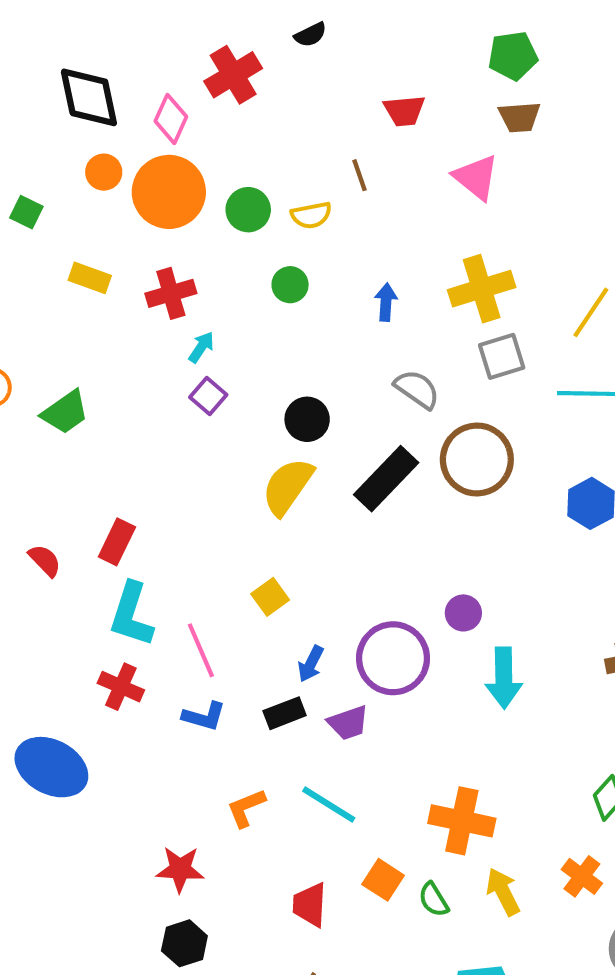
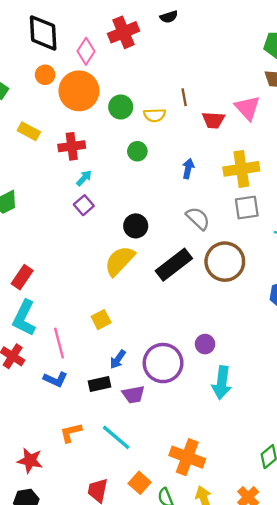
red trapezoid: (404, 111) -> (213, 120), moved

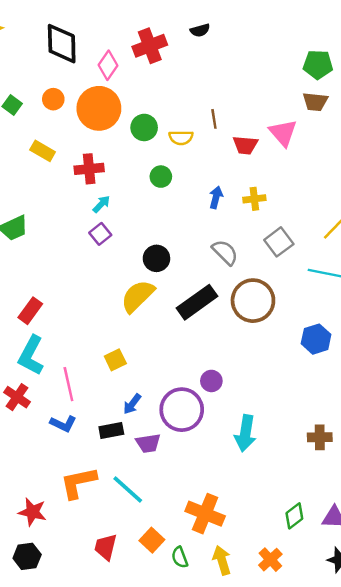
orange circle: (45, 75) -> (53, 99), moved
yellow cross: (241, 169) -> (254, 199), moved, size x0.6
gray square: (247, 207) -> (279, 242), turned -30
purple circle: (205, 344) -> (211, 381), moved
orange L-shape: (71, 433) -> (78, 483), size x1.5

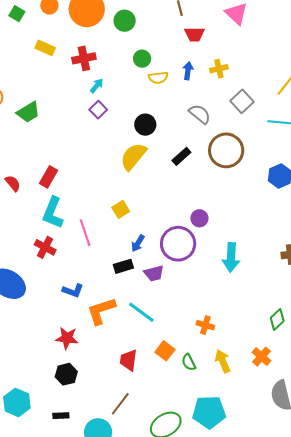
yellow semicircle: (181, 138) -> (158, 78), moved
red trapezoid: (245, 145) -> (195, 34), moved
black rectangle: (197, 302) -> (181, 156), size x0.6
blue L-shape: (63, 424) -> (73, 291), moved
orange cross: (205, 514) -> (205, 325), size x0.6

